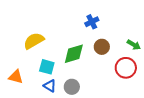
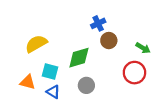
brown circle: (102, 47) -> (109, 41), moved
orange triangle: (16, 77) -> (28, 82), moved
gray circle: (72, 87) -> (86, 85), moved

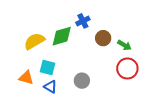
blue cross: (98, 23) -> (83, 21), moved
green arrow: (143, 48) -> (124, 45), moved
green diamond: (79, 58) -> (62, 36), moved

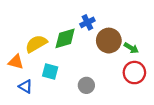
brown circle: (103, 38) -> (109, 41), size x1.5
orange triangle: (26, 78) -> (16, 62), moved
blue triangle: (51, 87) -> (26, 86), moved

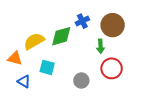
brown circle: (109, 41) -> (113, 25), moved
green arrow: (131, 48) -> (100, 46), moved, turned 56
red circle: (134, 73) -> (112, 68), moved

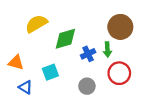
blue cross: (82, 21) -> (88, 54), moved
yellow semicircle: (34, 41) -> (36, 24), moved
cyan square: (47, 67) -> (50, 72), turned -35

